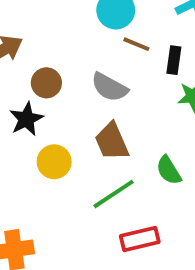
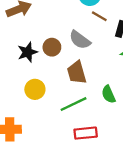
brown circle: (46, 83) -> (52, 47), moved
yellow circle: (54, 162) -> (35, 89), moved

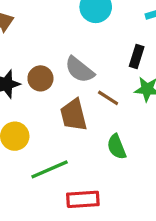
brown line: (99, 16) -> (108, 98), moved
green line: (74, 104) -> (50, 169), moved

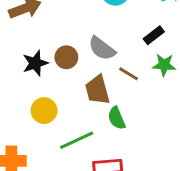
black rectangle: (137, 56) -> (154, 35), turned 36
green semicircle: (117, 147) -> (117, 118), moved

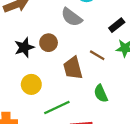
gray semicircle: (102, 48) -> (72, 17), moved
green semicircle: (117, 118) -> (101, 93), moved

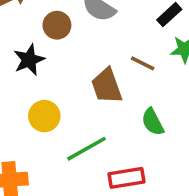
brown circle: (49, 43) -> (57, 25), moved

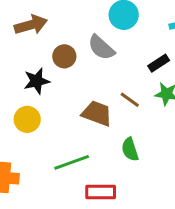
brown trapezoid: (107, 86) -> (97, 113), turned 120
yellow circle: (44, 116) -> (27, 119), moved

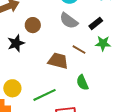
gray semicircle: (101, 48) -> (69, 21), moved
yellow circle: (27, 119) -> (12, 88), moved

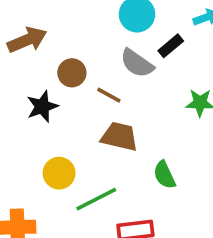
black rectangle: (96, 23) -> (171, 46), moved
brown line: (79, 50) -> (109, 95), moved
yellow circle: (12, 88) -> (59, 173), moved

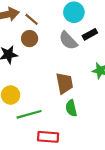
brown line: (109, 95) -> (32, 19), moved
brown trapezoid: (119, 137) -> (64, 83), moved, turned 55

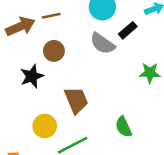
brown line: (32, 19) -> (51, 16), moved, turned -40
brown trapezoid: (64, 83) -> (76, 100), moved

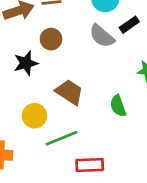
brown trapezoid: (76, 100) -> (69, 92), turned -40
green semicircle: (123, 127) -> (118, 106), moved

